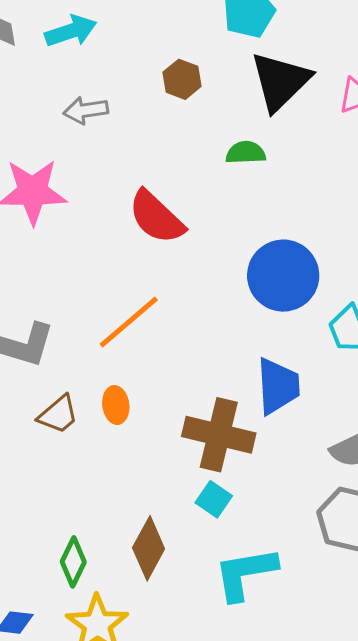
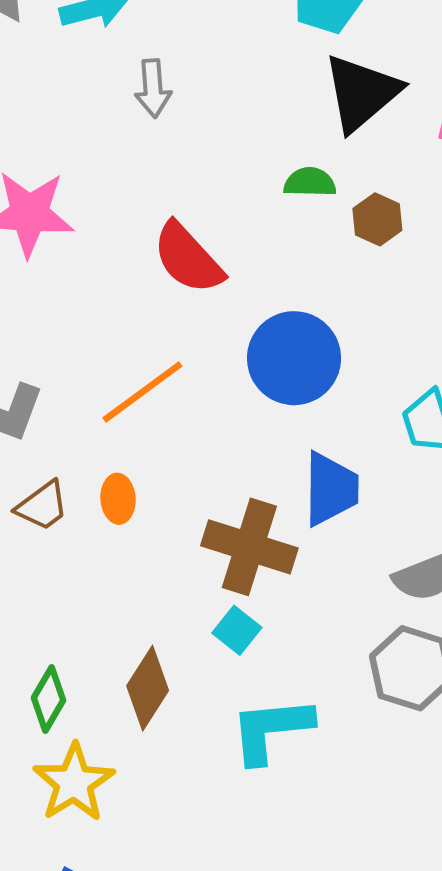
brown hexagon: (182, 79) -> (377, 219), moved
gray arrow: (86, 110) -> (153, 88), moved, turned -90
blue circle: (283, 276) -> (294, 358), moved

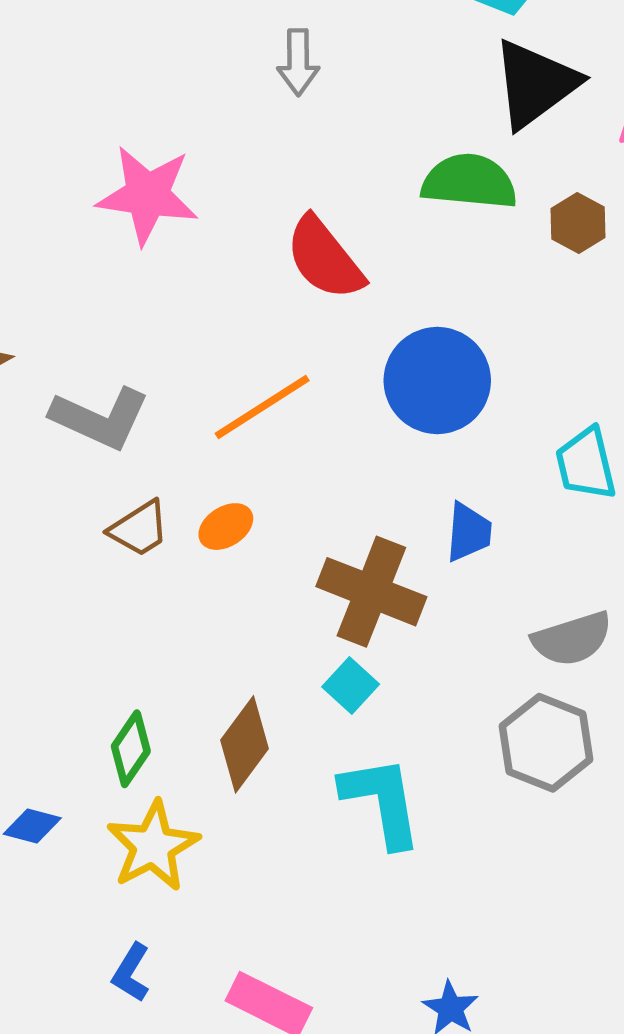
green semicircle: (310, 182) -> (469, 182), size x1.6
brown hexagon: (377, 219) -> (578, 223), moved
blue trapezoid: (331, 489) -> (469, 532), size x0.7
orange ellipse: (118, 499) -> (226, 527), turned 57
cyan L-shape: (271, 730) -> (382, 801), turned 82

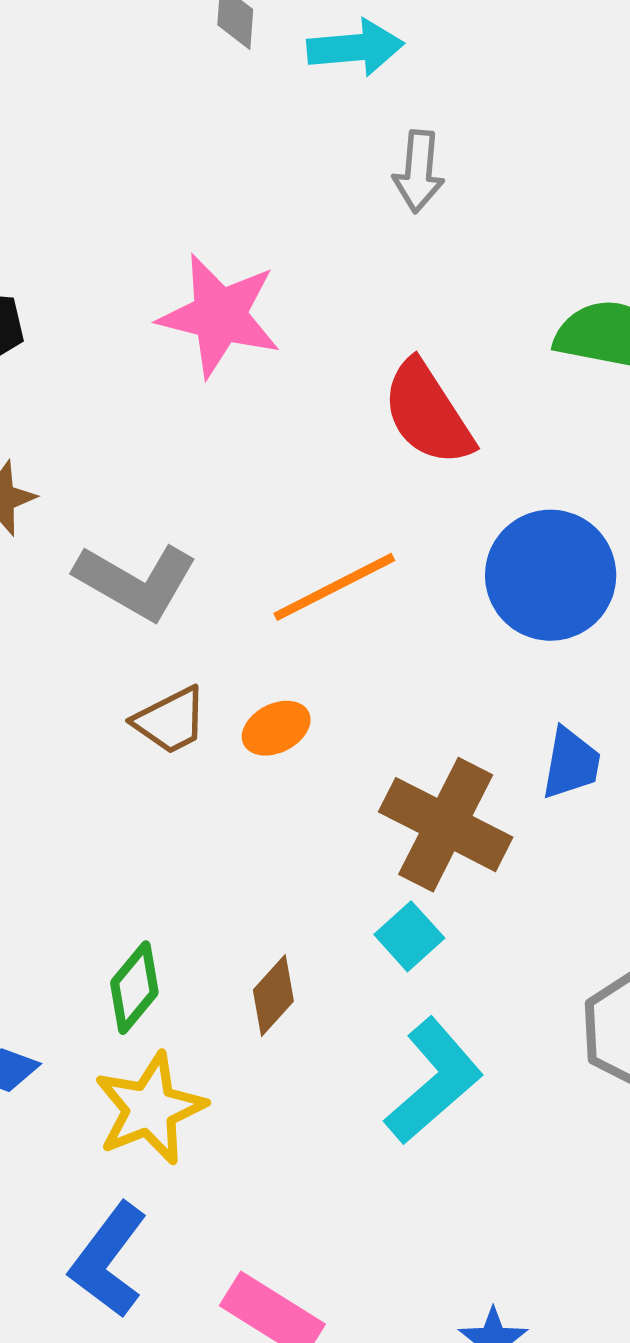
brown diamond: (245, 744) -> (273, 995), size x0.7
cyan L-shape: (382, 801) -> (434, 1081), turned 53
blue L-shape: (131, 973) -> (108, 1260), size x1.6

